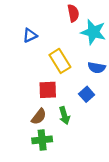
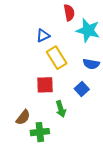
blue triangle: (30, 35) -> (43, 36), moved
brown semicircle: (39, 117) -> (23, 117), moved

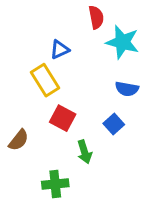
yellow rectangle: (57, 58) -> (45, 80), moved
red square: (45, 85) -> (63, 118), turned 30
brown semicircle: (23, 117) -> (19, 140), moved

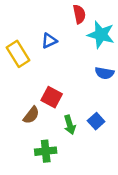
yellow rectangle: (45, 80) -> (18, 54), moved
blue square: (114, 124) -> (96, 121), moved
brown semicircle: (19, 140) -> (31, 115), moved

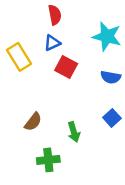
red semicircle: (79, 14) -> (55, 15), moved
red square: (52, 97) -> (66, 67), moved
blue square: (96, 121) -> (112, 118), moved

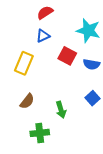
red semicircle: (55, 15) -> (45, 13), turned -112
yellow rectangle: (19, 57) -> (24, 63), moved, turned 55
red square: (66, 67) -> (67, 56), moved

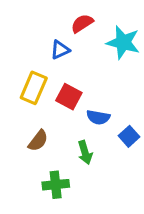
red semicircle: (45, 13) -> (82, 23), moved
red square: (67, 56) -> (69, 97), moved
blue semicircle: (91, 64) -> (98, 117), moved

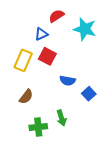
red square: (69, 97) -> (47, 56), moved
green arrow: (85, 152) -> (61, 118), moved

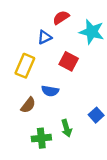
red square: (47, 56) -> (69, 61), moved
blue semicircle: (68, 81) -> (50, 91), moved
blue square: (89, 94) -> (96, 115), moved

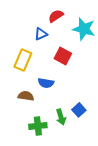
brown semicircle: (28, 105) -> (26, 96), turned -119
blue square: (96, 115) -> (79, 110), moved

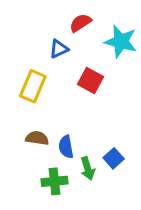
blue semicircle: (46, 83) -> (66, 147), moved, turned 70

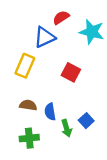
blue triangle: (59, 49) -> (45, 37), size x1.5
red square: (90, 80) -> (71, 72), moved
green cross: (54, 181) -> (29, 138), moved

